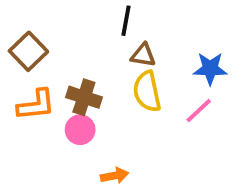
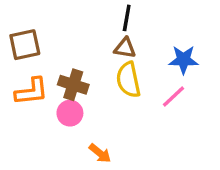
black line: (126, 21) -> (127, 18), moved
brown square: (28, 51) -> (25, 45), turned 32
orange arrow: (115, 176) -> (100, 153), turned 50

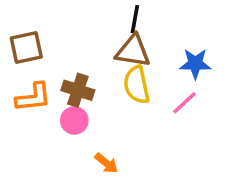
brown triangle: (125, 48) -> (133, 51), size x1.5

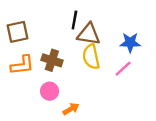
black line: (135, 19) -> (74, 20), moved
pink circle: (74, 120) -> (50, 91), moved
orange arrow: (106, 163) -> (71, 109), turned -70

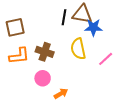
brown triangle: (89, 34) -> (82, 14), moved
blue star: (130, 43) -> (93, 27), moved

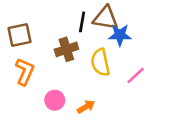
brown cross: (45, 52) -> (66, 49), moved, turned -36
orange L-shape: (19, 56) -> (25, 72), turned -60
orange arrow: (61, 94) -> (86, 107), moved

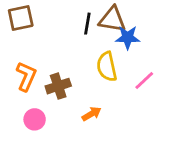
brown square: (20, 35) -> (21, 18), moved
brown cross: (66, 49) -> (58, 86), moved
pink circle: (55, 100) -> (35, 119), moved

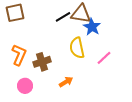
black line: (87, 24) -> (63, 17), turned 49
blue star: (128, 37) -> (92, 27), turned 30

